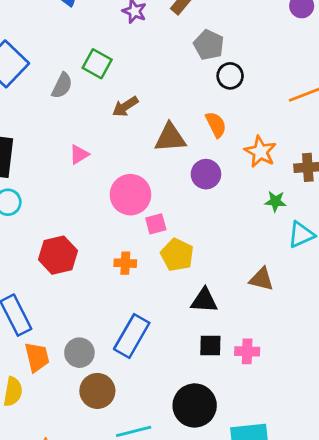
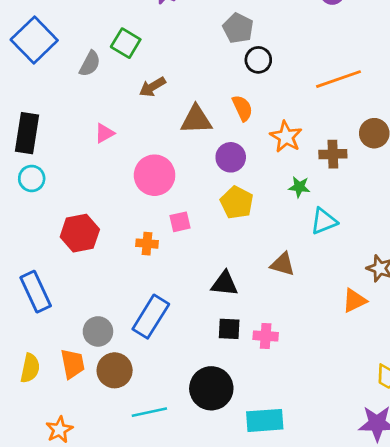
pink square: (156, 224) -> (180, 222), moved
yellow pentagon: (177, 255) -> (237, 203), moved
orange trapezoid: (37, 357) -> (73, 364), moved

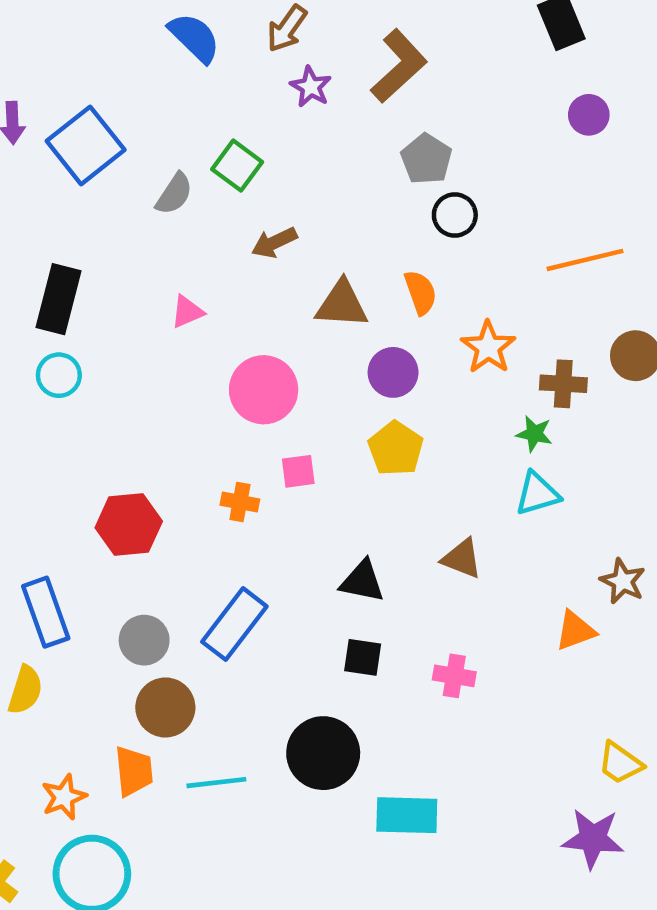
green star: (299, 187) -> (534, 434), moved
red hexagon: (80, 233) -> (129, 524), moved
blue rectangle: (36, 292) -> (46, 612), moved
pink cross: (266, 336) -> (454, 676), moved
orange trapezoid: (73, 364) -> (134, 771), moved

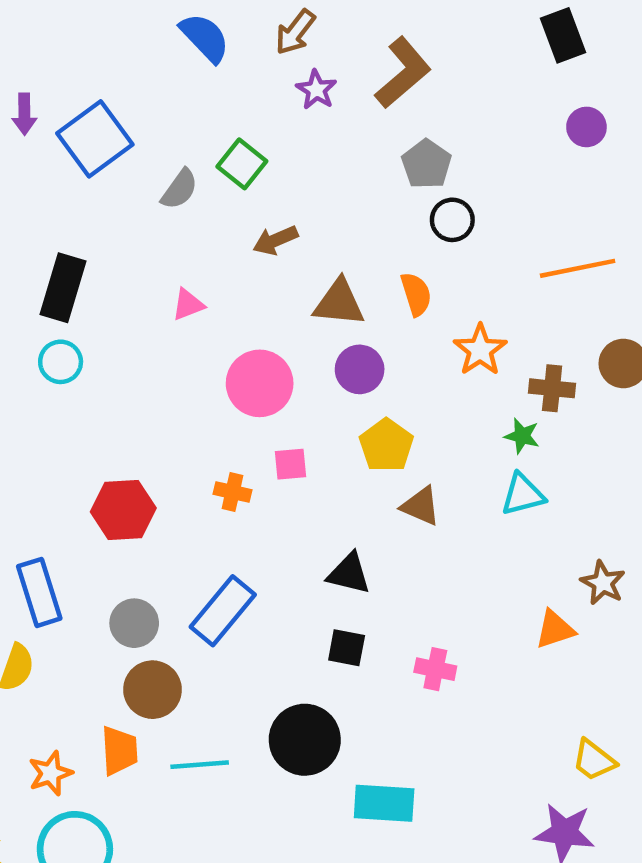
purple circle: (393, 372) -> (360, 369), moved
brown triangle: (462, 559) -> (421, 506), moved

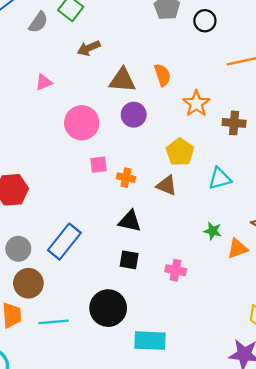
black circle: (452, 220) -> (205, 21), moved
green star: (522, 436) -> (213, 231), moved
yellow pentagon: (386, 445) -> (180, 152), moved
orange cross: (233, 492) -> (126, 178), moved

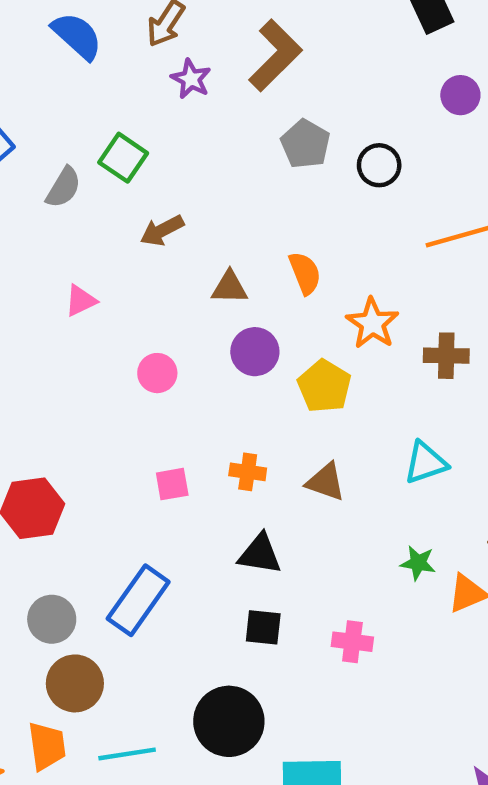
brown triangle: (122, 80) -> (230, 287), size x0.7
pink circle: (82, 123) -> (157, 373), size x0.6
yellow pentagon: (180, 152) -> (324, 386), moved
pink square: (98, 165) -> (172, 484), moved

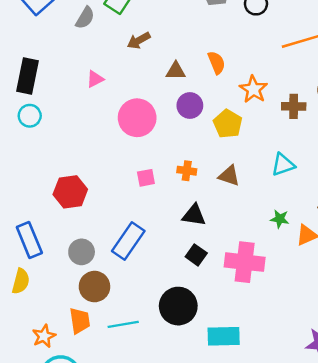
pink circle: (157, 373) -> (137, 118), size x1.8
black square: (263, 627) -> (196, 255), turned 30
pink cross: (352, 642) -> (245, 262), size x1.8

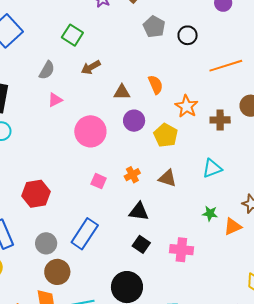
gray semicircle: (85, 18) -> (47, 70), moved
orange cross: (187, 171) -> (132, 175), turned -35
pink square: (146, 178) -> (99, 181), turned 35
pink cross: (245, 262) -> (181, 250), size x0.7

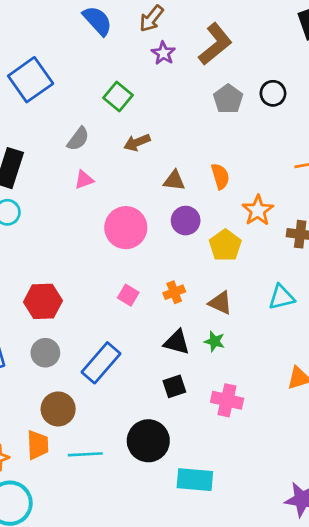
black circle: (188, 35) -> (273, 93), moved
green star: (210, 213) -> (214, 341), moved
gray circle: (46, 243) -> (45, 353), moved
black square: (141, 244) -> (174, 386), turned 30

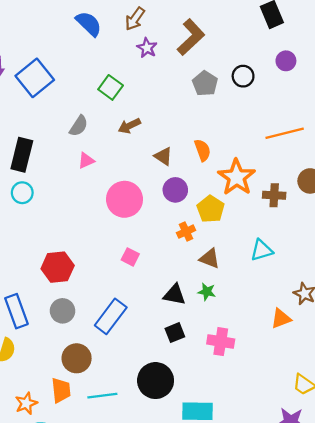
brown triangle: (174, 181) -> (163, 156), turned 30
orange star: (258, 210) -> (237, 177), size x1.4
orange cross: (174, 292) -> (186, 232), moved

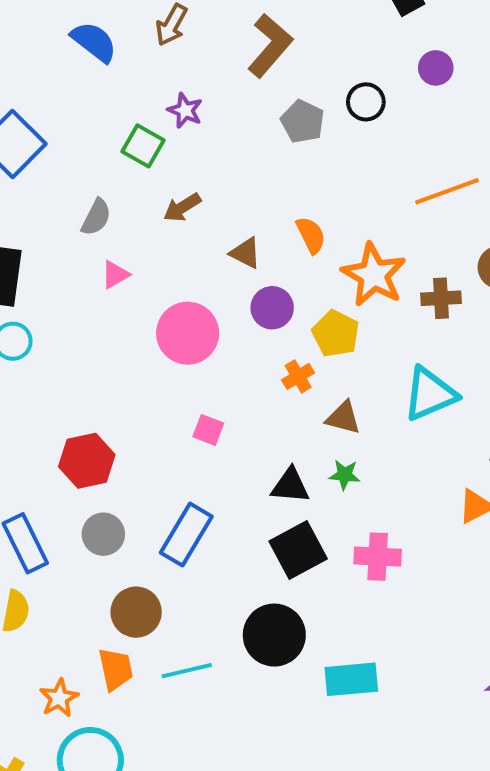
purple star: (147, 48) -> (185, 110), moved
cyan triangle: (262, 250) -> (430, 394), size x1.4
black square: (175, 333) -> (298, 550), size x1.6

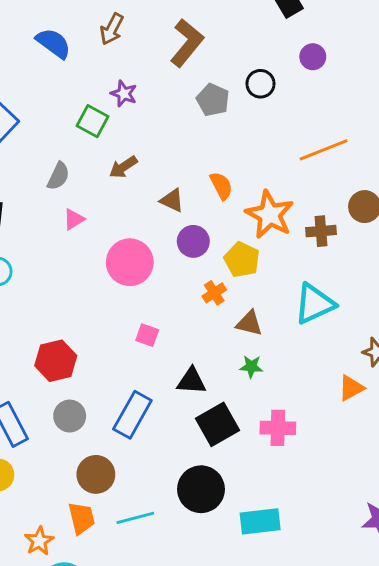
black triangle: (290, 486) -> (191, 381), moved

